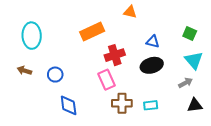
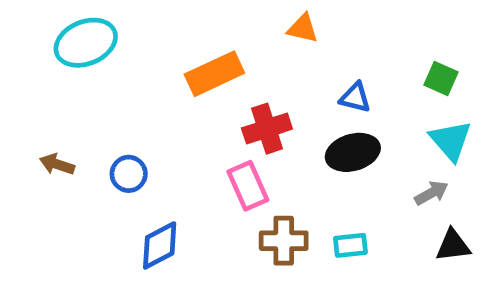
cyan ellipse: (32, 36) -> (86, 43), moved, turned 70
blue diamond: (69, 105) -> (160, 245), turned 70

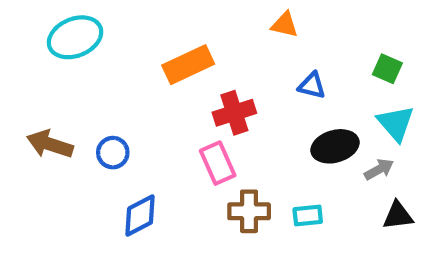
orange triangle: (303, 28) -> (285, 25), moved
black ellipse: (353, 152) -> (335, 146), moved
brown arrow: (57, 164) -> (50, 144), size x1.5

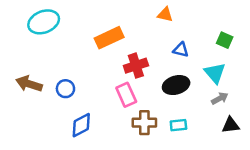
cyan triangle: (396, 123) -> (215, 73), moved
black ellipse: (335, 146) -> (176, 85), moved

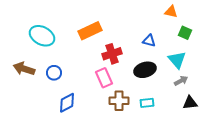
orange triangle: (165, 15) -> (171, 12), moved
cyan ellipse: (44, 22) -> (42, 36), moved, turned 50

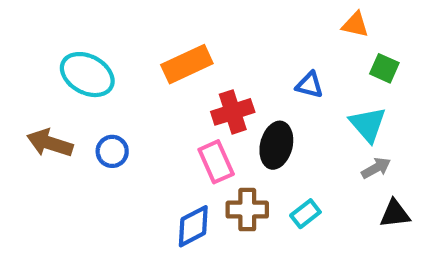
black ellipse: (145, 70) -> (276, 145), moved, turned -60
blue diamond: (67, 103) -> (193, 226), moved
cyan rectangle: (147, 103) -> (305, 214), turned -32

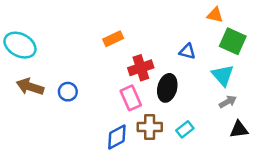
orange rectangle: (187, 64) -> (113, 39), size x0.7
green square: (384, 68) -> (233, 41), size x1.5
cyan ellipse: (87, 75) -> (20, 45), moved

